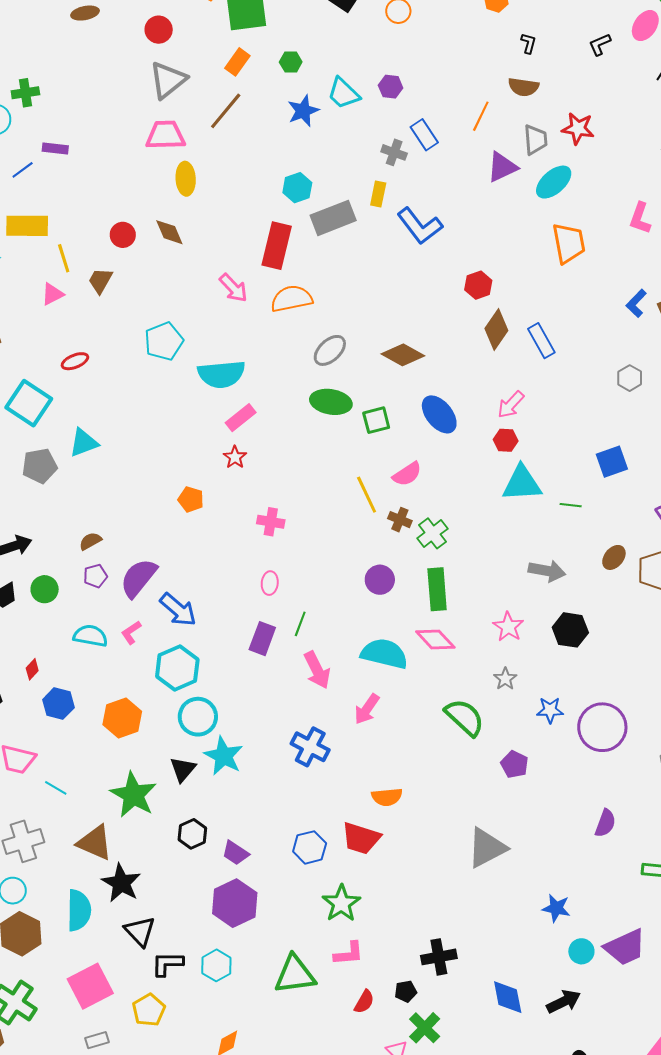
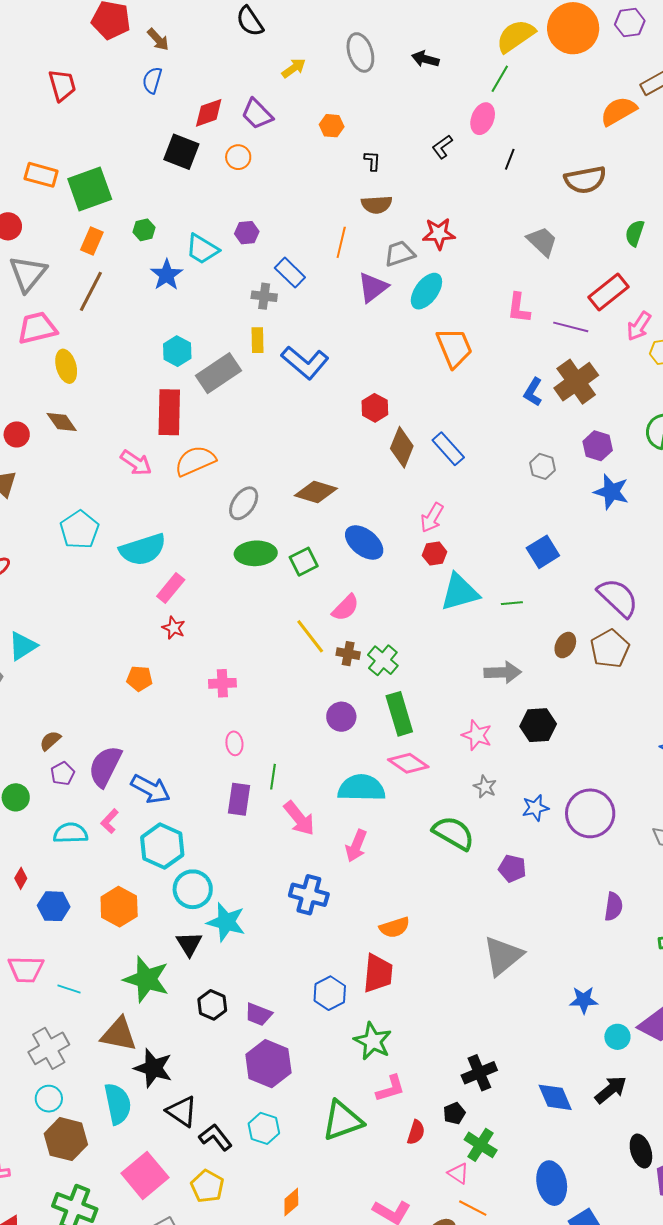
gray trapezoid: (535, 140) -> (400, 254), turned -92
red trapezoid: (361, 838) -> (378, 973), turned -90
black L-shape: (167, 964) -> (215, 1137), turned 64

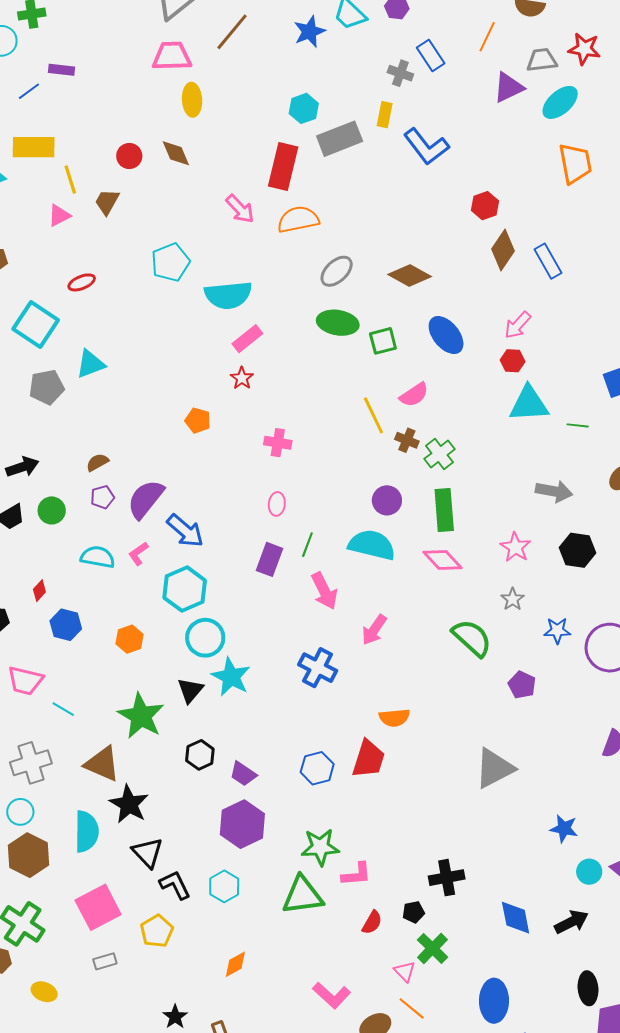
cyan semicircle: (361, 788) -> (372, 545), moved
orange hexagon: (119, 907) -> (130, 639), size x0.7
green star: (373, 1041) -> (320, 847), moved, turned 30

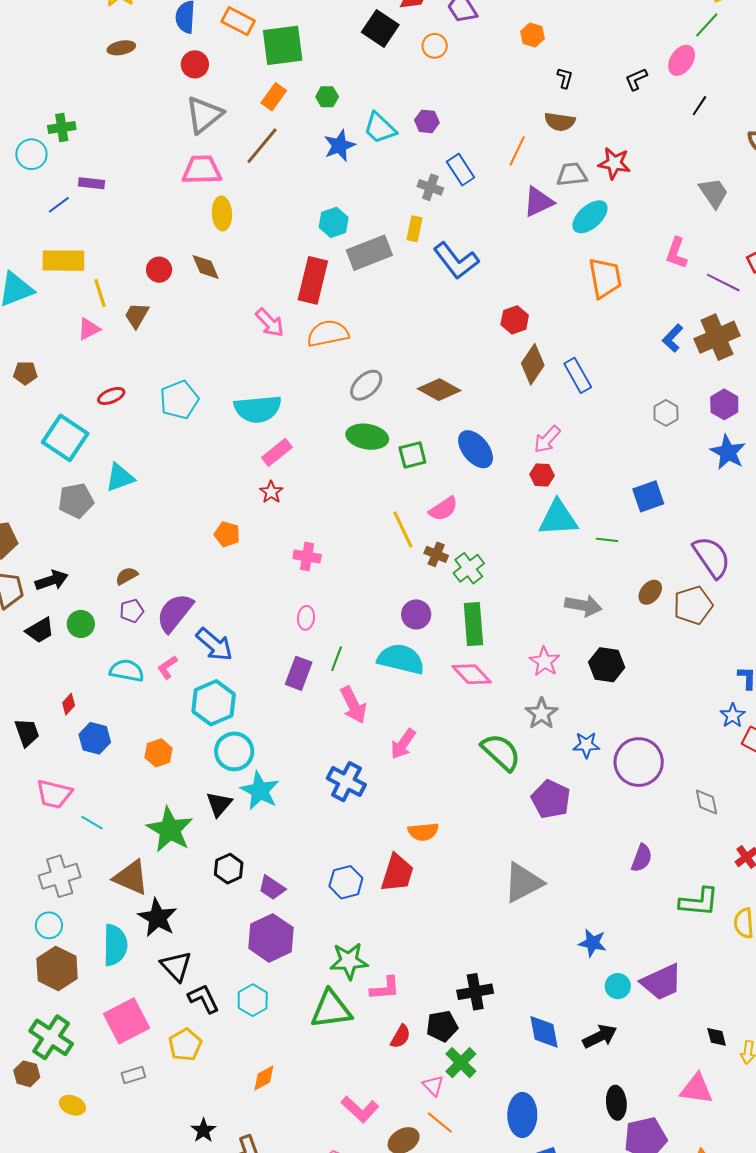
cyan pentagon: (170, 262) -> (179, 400), moved
gray star: (513, 599) -> (542, 714), size x1.4
purple pentagon: (522, 685) -> (551, 799), size x1.4
black pentagon: (414, 912) -> (442, 1026), size x1.4

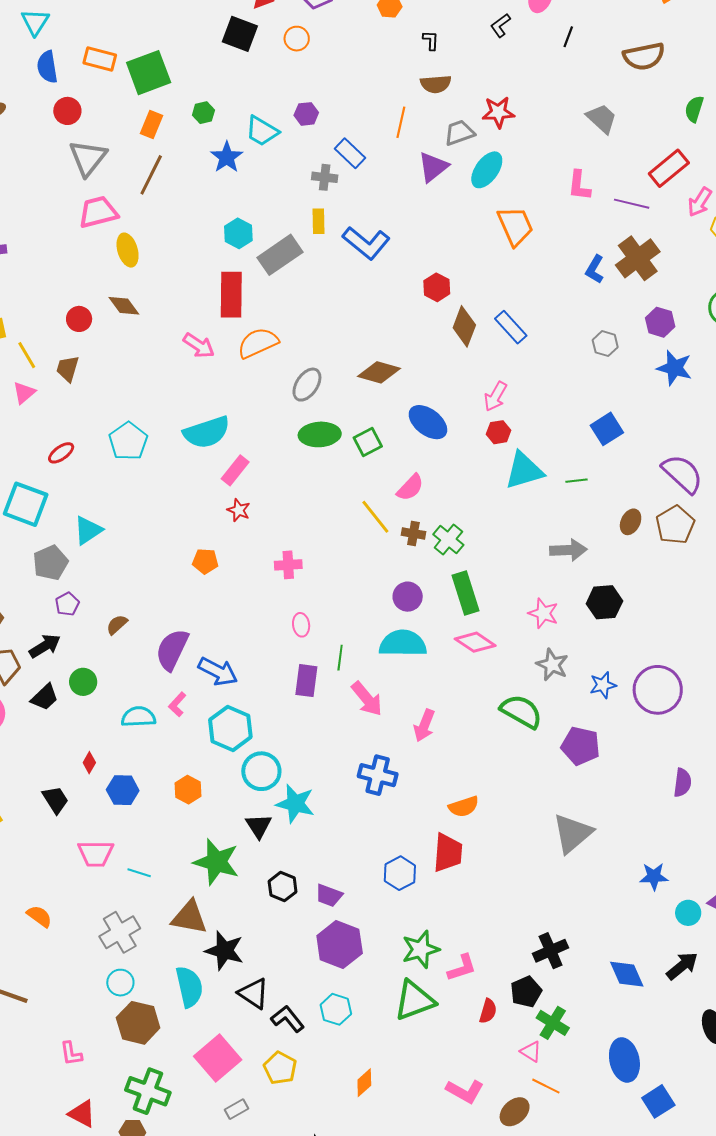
purple pentagon: (132, 611) -> (67, 604), moved

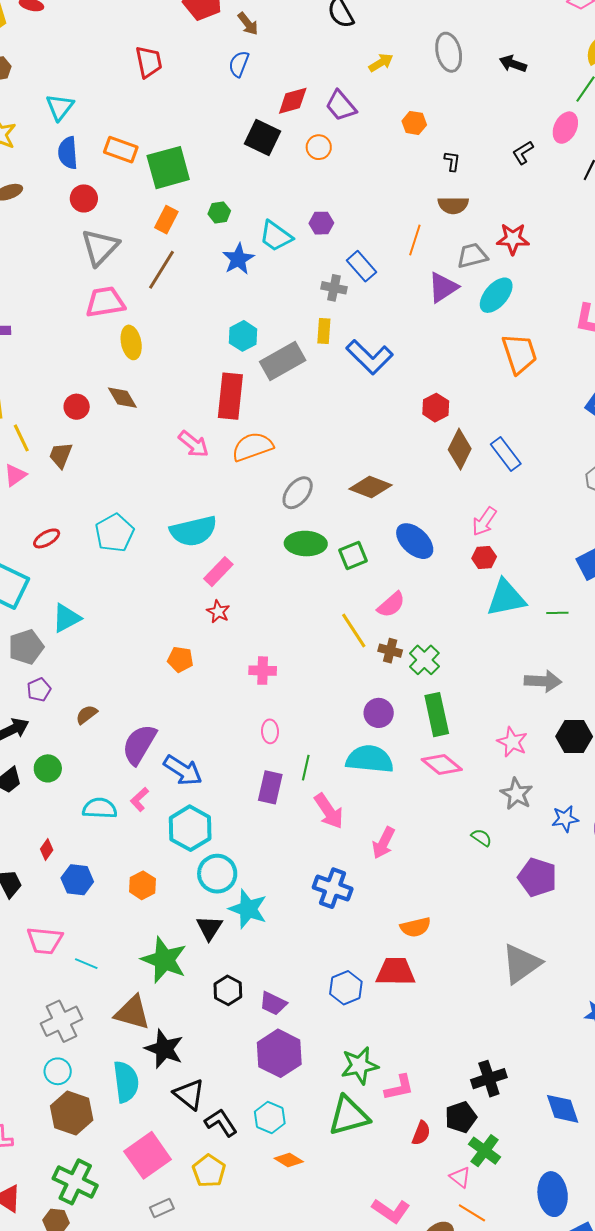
green semicircle: (521, 711) -> (481, 838), size x0.5
red trapezoid: (448, 853) -> (395, 972), turned -99
orange diamond: (364, 1083) -> (289, 1160), moved, turned 68

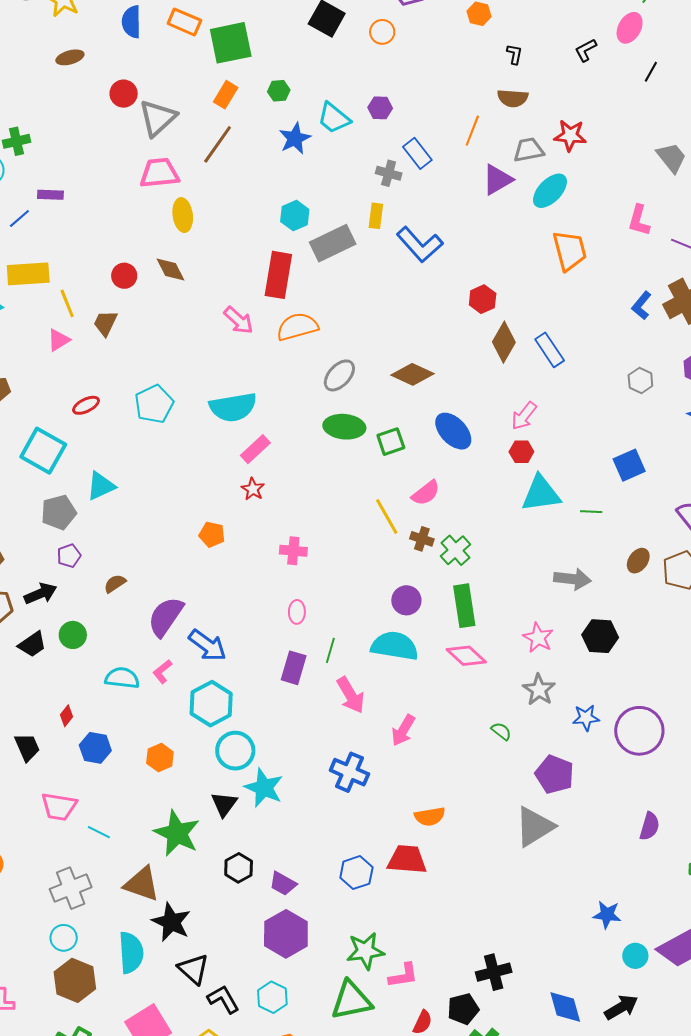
red circle: (84, 198) -> (124, 94), moved
gray triangle: (521, 964) -> (534, 827), moved

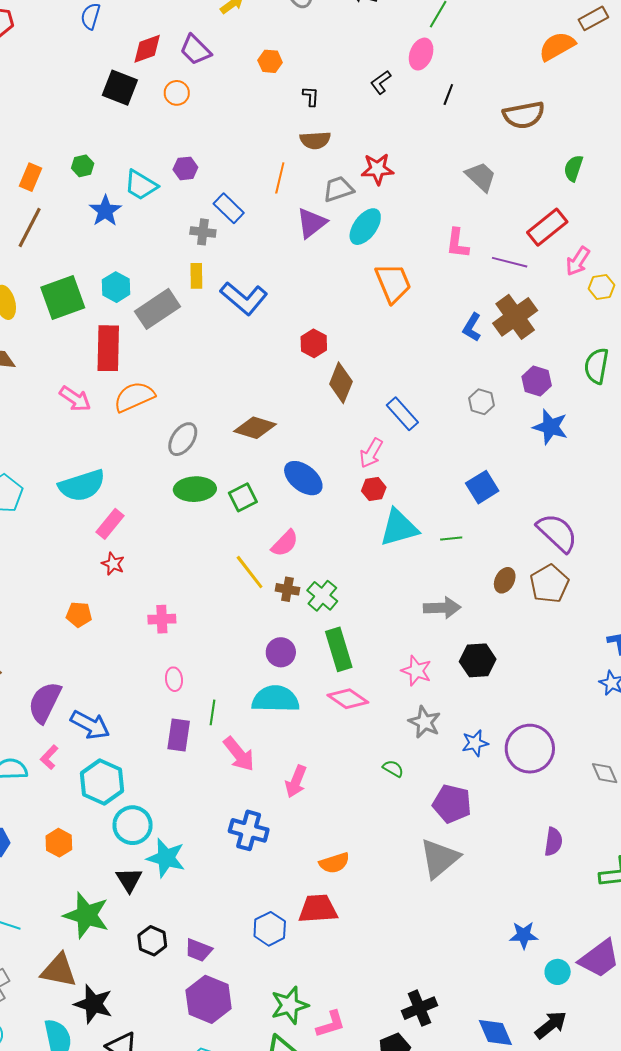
green square: (231, 43) -> (63, 297), moved
blue rectangle: (550, 350) -> (402, 414), moved

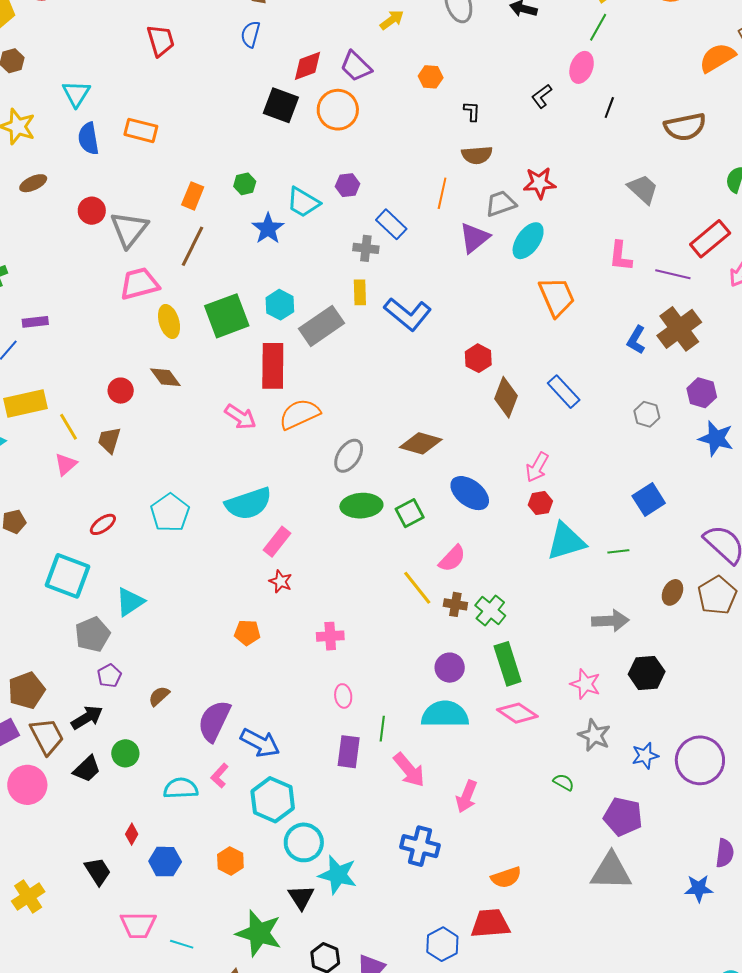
orange circle: (177, 93) -> (338, 110), size x1.6
blue rectangle: (402, 414) -> (564, 392), moved
gray triangle: (439, 858) -> (611, 871), turned 42
blue star: (524, 935) -> (699, 888), moved

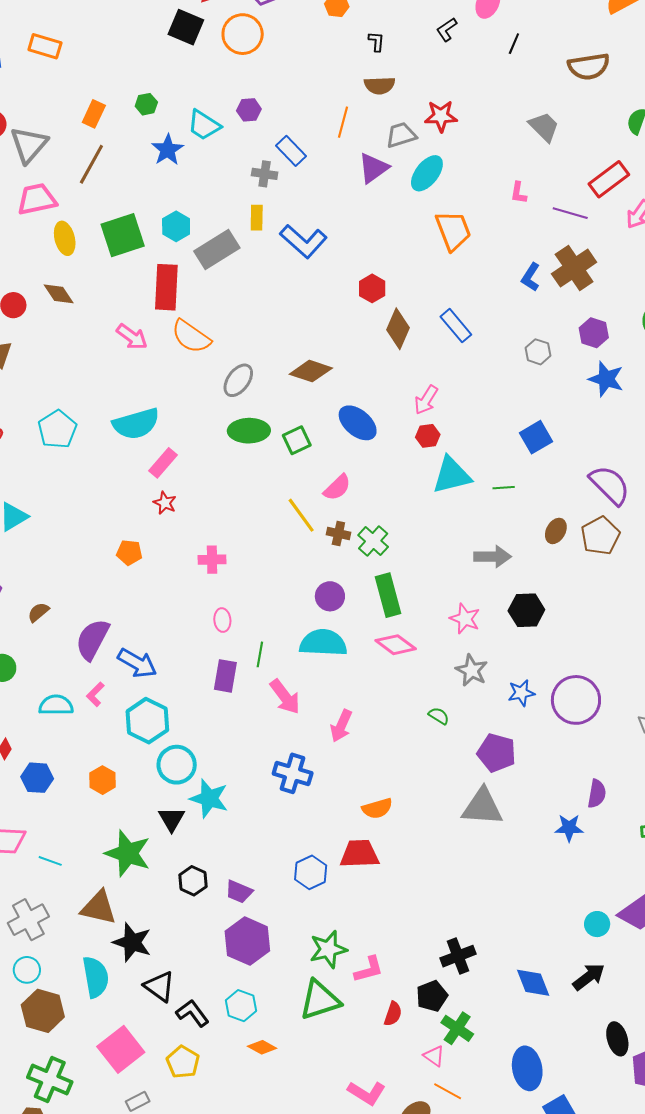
pink L-shape: (620, 256) -> (519, 193), size x0.7
orange semicircle: (300, 414) -> (191, 337), turned -123

